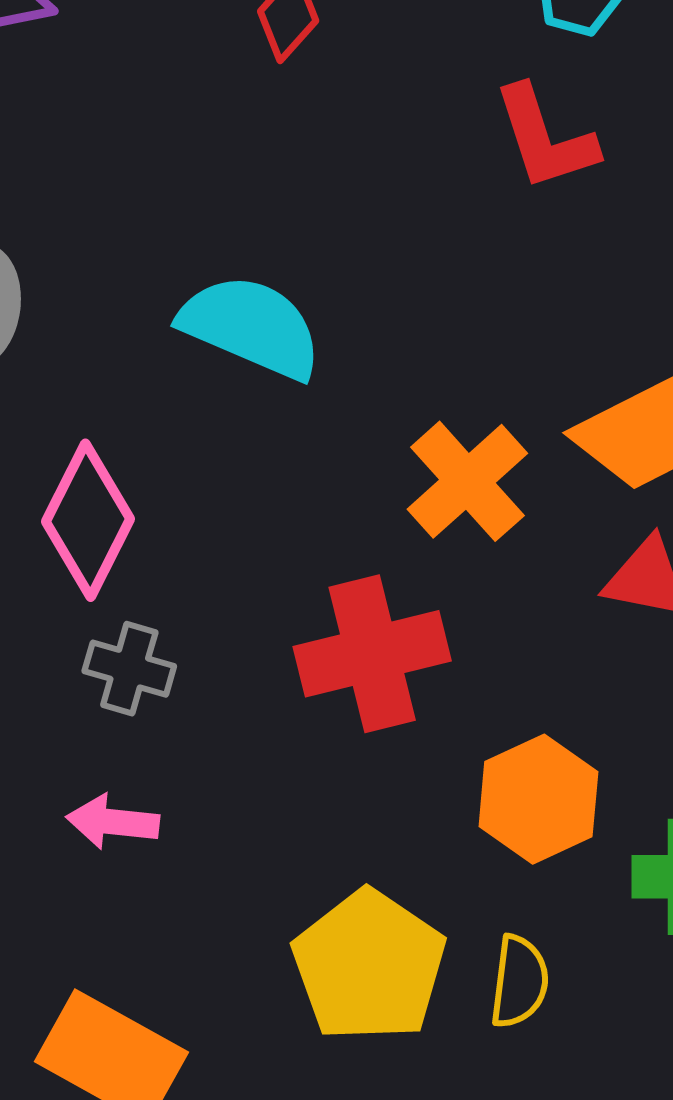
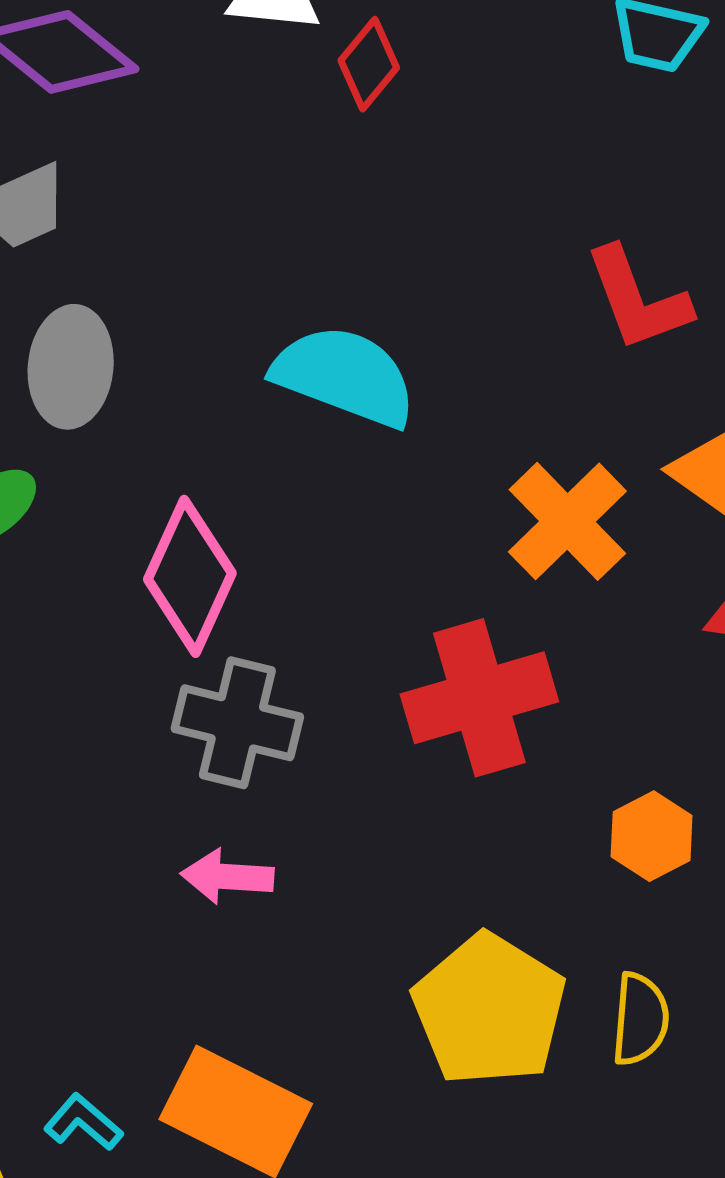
red L-shape: (545, 138) -> (638, 299), moved
gray cross: (129, 669) -> (237, 723), size x1.4
orange hexagon: (538, 799) -> (652, 836), size x0.7

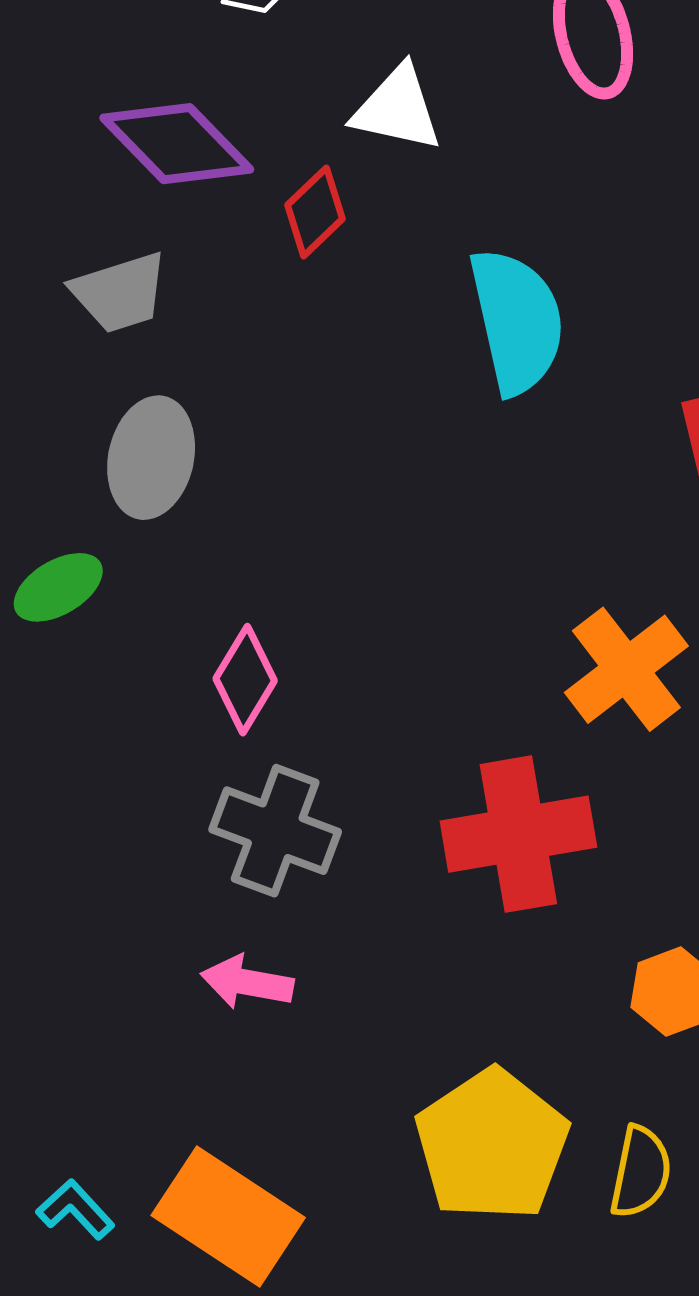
red diamond: (369, 64) -> (315, 212), moved
cyan semicircle: (345, 376) -> (517, 321), moved, turned 50
pink diamond: (190, 576) -> (245, 680), size x0.7

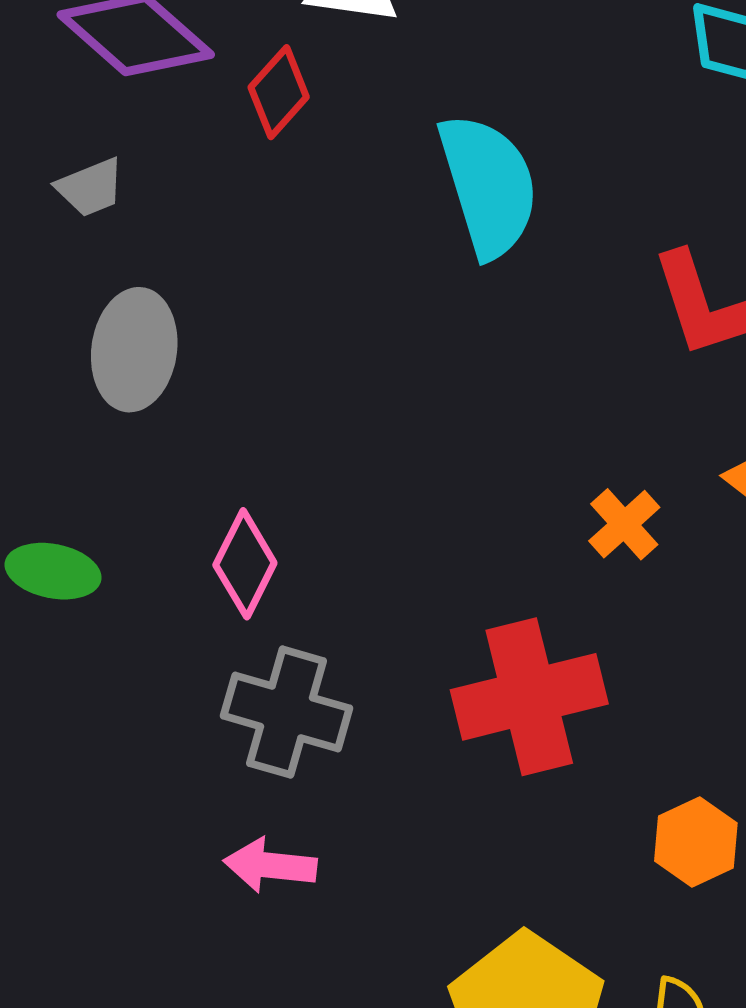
gray trapezoid: (120, 293) -> (90, 187), size x0.7
green ellipse: (58, 587) -> (53, 571), moved, turned 46
orange cross: (626, 669) -> (624, 524), size x0.6

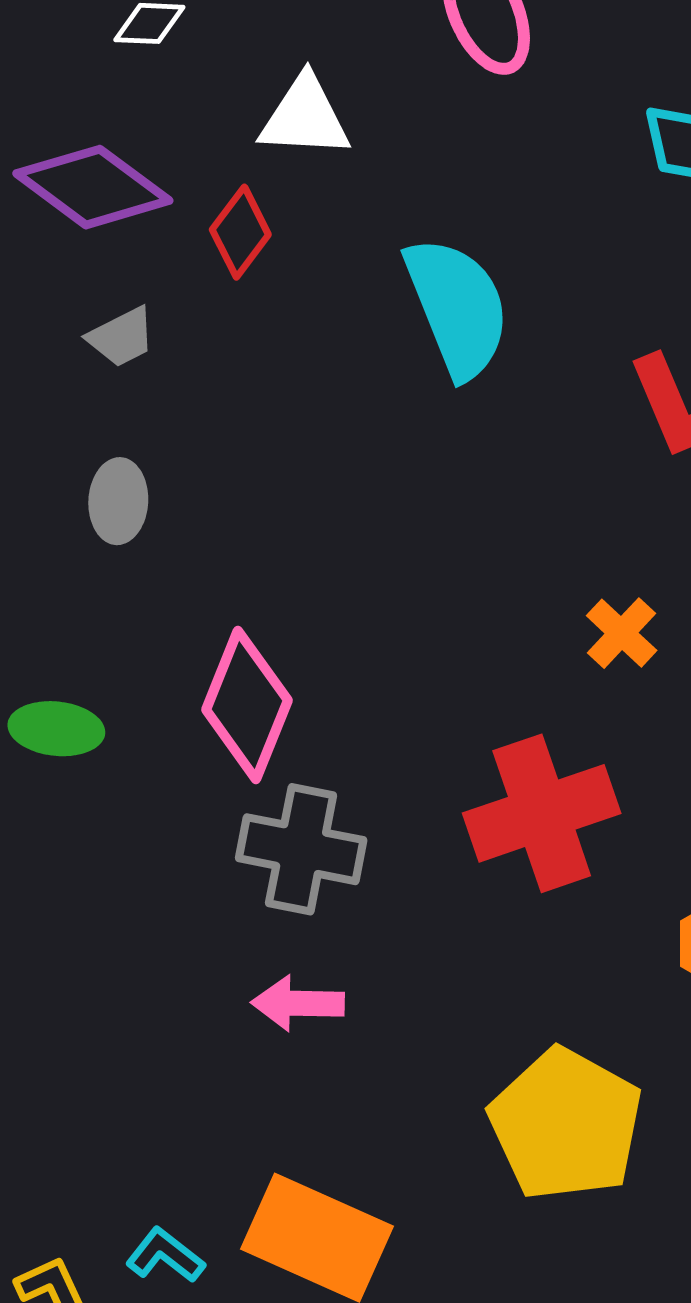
gray trapezoid: (90, 187) -> (121, 337), moved
gray ellipse: (134, 350) -> (118, 501), size x0.7
pink diamond: (245, 564) -> (247, 705), size x1.4

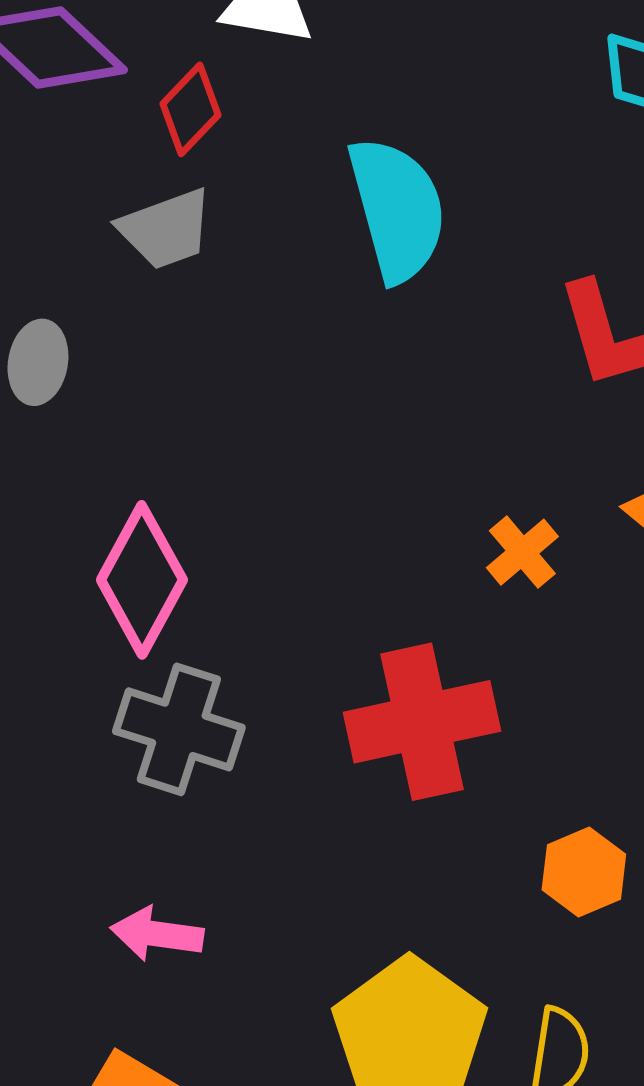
gray trapezoid: (121, 337) -> (166, 229), moved, size x1.4
pink arrow: (298, 1003) -> (157, 934), moved

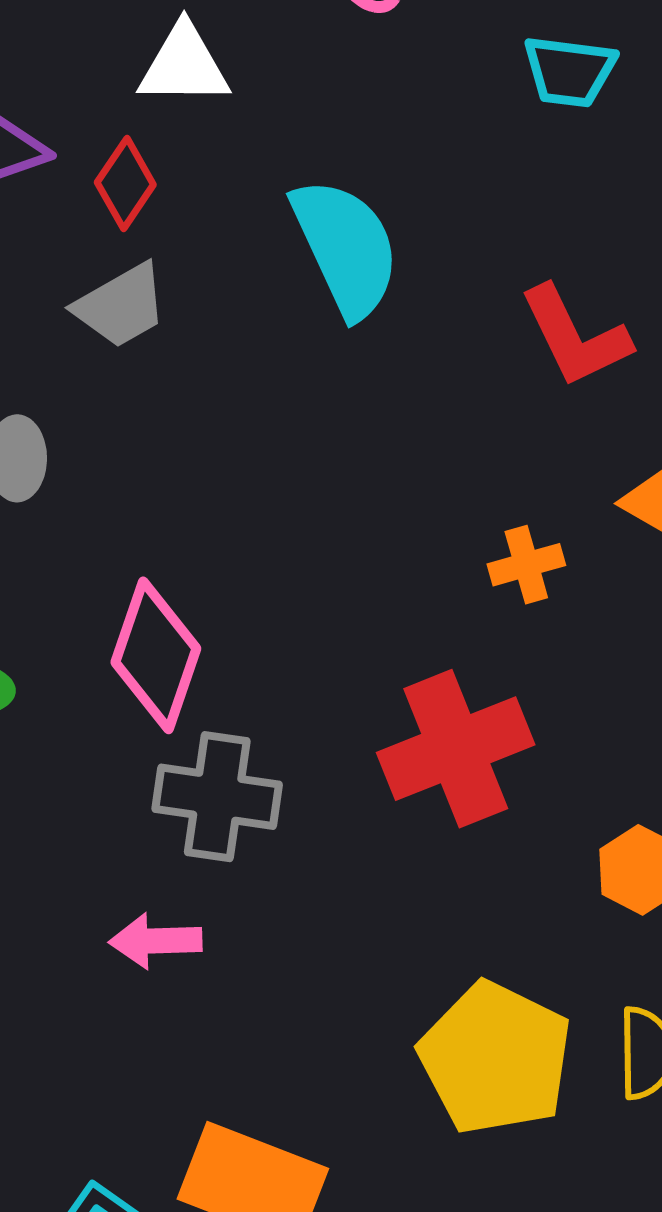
orange cross: (522, 552) -> (526, 565), turned 34
pink arrow: (157, 934) -> (156, 941), moved

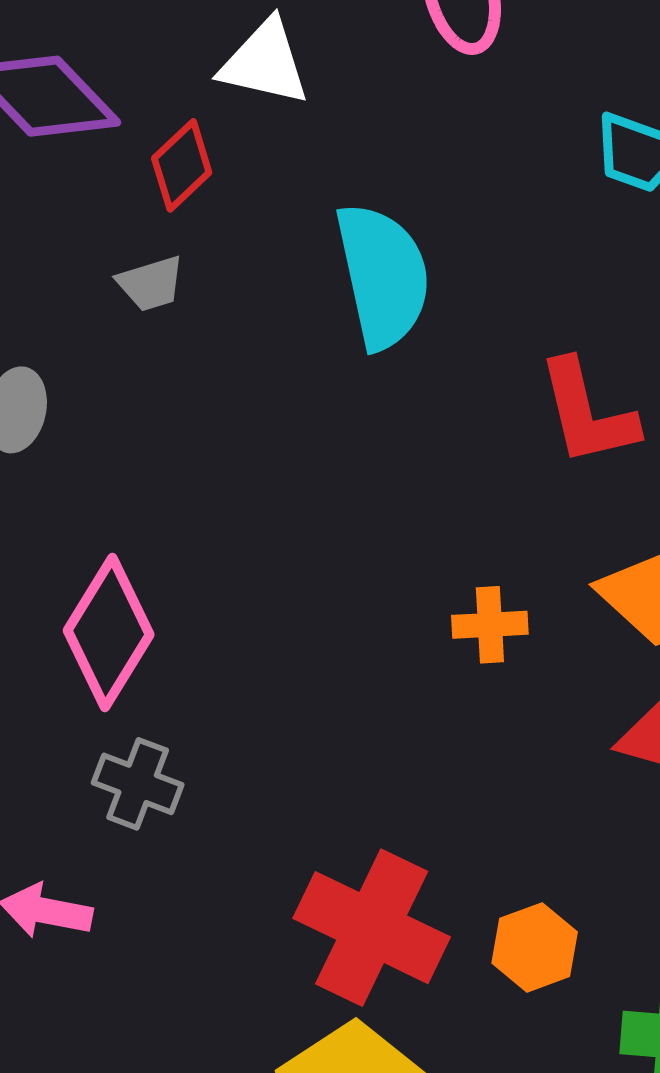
gray trapezoid: (121, 306) -> (151, 284), size x0.7
red cross: (456, 749) -> (372, 928), moved, turned 35
gray cross: (217, 797) -> (138, 784), size x0.7

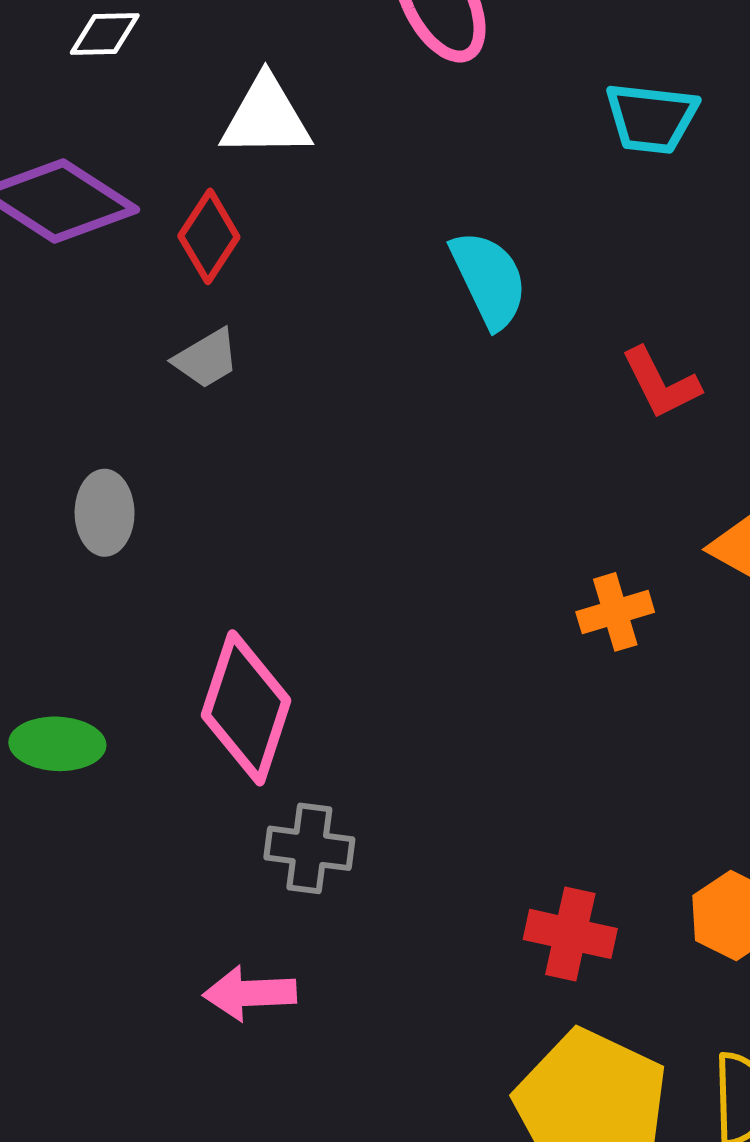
cyan semicircle: (383, 276) -> (489, 279), moved, size x0.7
red L-shape: (587, 413) -> (661, 383), size x0.7
red cross: (372, 928) -> (570, 934), size x0.6

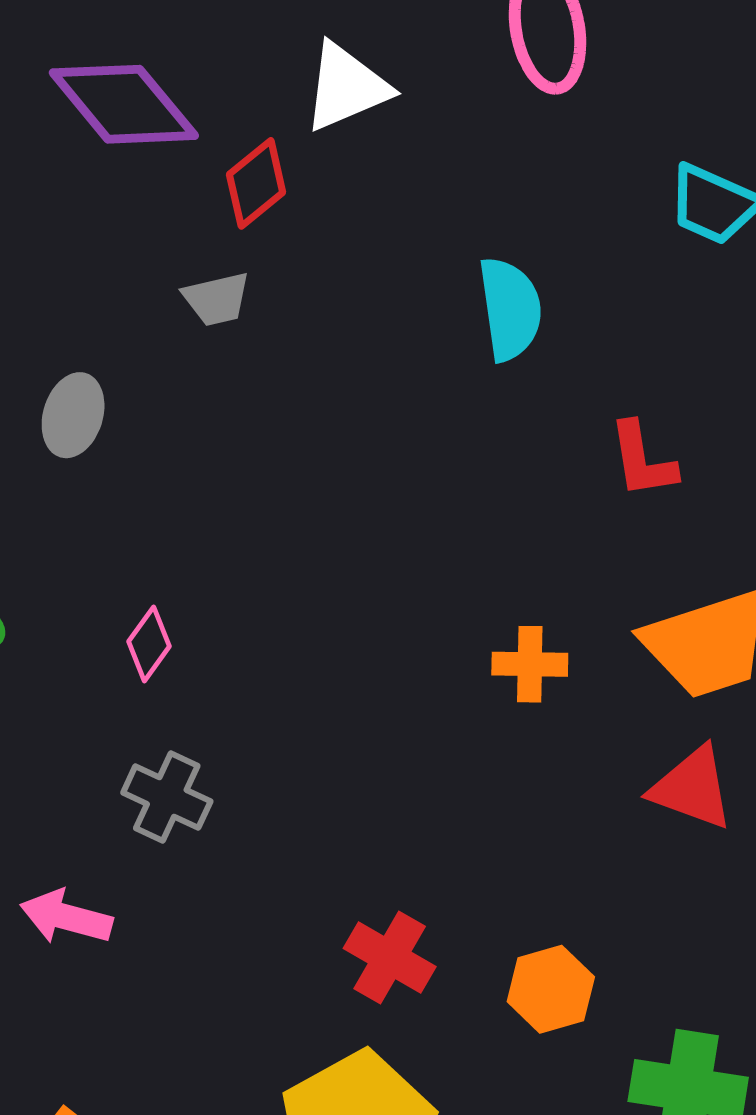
white triangle: (266, 117) -> (346, 87), turned -40
pink diamond: (246, 708) -> (149, 644), size x0.5

